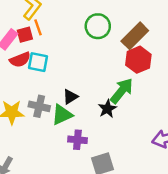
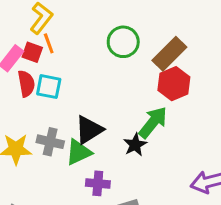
red square: (25, 35) -> (32, 52), turned 35
red semicircle: (20, 60) -> (26, 84), turned -78
black triangle: (70, 97) -> (89, 130), size x1.5

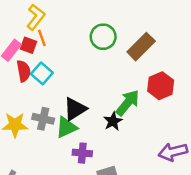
red hexagon: (174, 84) -> (161, 86), moved
cyan square: (49, 87) -> (42, 73), turned 30

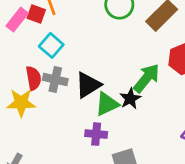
red semicircle: (24, 71) -> (33, 78), moved
gray cross: (43, 119) -> (55, 80), moved
green triangle: (66, 127) -> (107, 104), moved

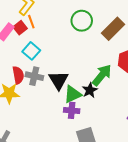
red square: (36, 14) -> (20, 28), turned 32
black triangle: (88, 85) -> (59, 80), turned -30
purple cross: (96, 134) -> (72, 110), moved

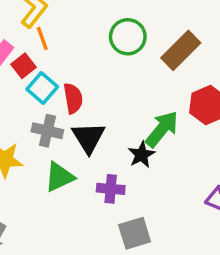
red square: (20, 28) -> (23, 66), moved
red semicircle: (18, 75) -> (73, 98), moved
green triangle: (73, 94) -> (59, 177), moved

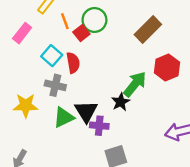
green circle: (128, 37) -> (94, 20), moved
orange line: (42, 38) -> (65, 21), moved
red square: (23, 66) -> (81, 33), moved
black triangle: (88, 138) -> (86, 111), moved

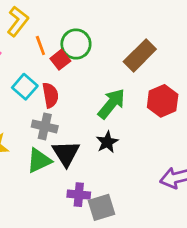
green arrow: (135, 84) -> (111, 104), moved
gray cross: (55, 85) -> (45, 126), moved
purple cross: (99, 126) -> (79, 195), moved

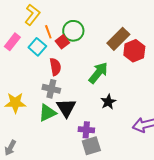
cyan square: (25, 87) -> (37, 47), moved
red hexagon: (163, 101) -> (134, 51), moved
black star: (107, 142) -> (108, 102), moved
purple cross: (79, 195) -> (86, 130), moved

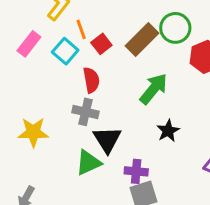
green circle: (73, 31) -> (175, 28), moved
brown rectangle: (118, 39) -> (142, 40), moved
green triangle: (47, 113) -> (88, 163), moved

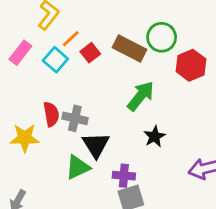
orange line: (81, 29) -> (71, 39), turned 66
brown rectangle: (142, 40) -> (129, 48), turned 72
red semicircle: (91, 80) -> (51, 114), moved

